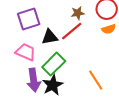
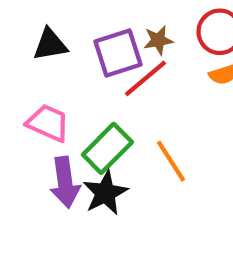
purple square: (29, 19) -> (118, 53), moved
black triangle: (50, 37) -> (50, 45), moved
orange line: (96, 80) -> (171, 161), moved

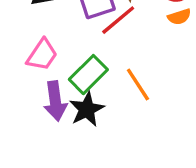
pink trapezoid: (48, 123) -> (42, 55), turned 100

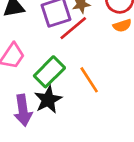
purple arrow: (55, 101) -> (23, 110), moved

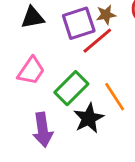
black star: (48, 100) -> (89, 118), moved

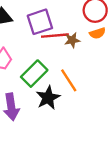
brown star: (106, 15) -> (72, 40), moved
red line: (97, 41) -> (55, 36), turned 35

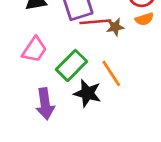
black star: (48, 98) -> (87, 93), turned -30

